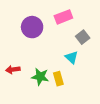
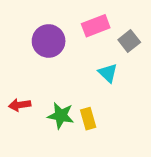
gray square: (83, 37) -> (129, 41), moved
cyan triangle: (72, 57) -> (108, 73), moved

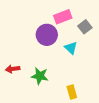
purple circle: (49, 41) -> (47, 35), moved
yellow rectangle: (88, 119) -> (72, 92), moved

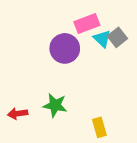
cyan triangle: (71, 48) -> (102, 39), moved
red arrow: (13, 69) -> (18, 114), moved

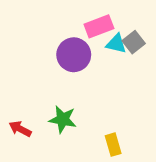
cyan triangle: (102, 39) -> (116, 44), turned -30
red arrow: (18, 114) -> (20, 129), turned 36

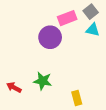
gray square: (134, 42) -> (91, 12), moved
cyan triangle: (116, 44) -> (93, 30), moved

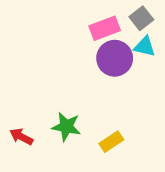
purple circle: (50, 37) -> (115, 58), moved
yellow rectangle: (77, 98) -> (111, 142), moved, turned 72

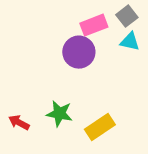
purple circle: (115, 58) -> (79, 52), moved
yellow rectangle: (111, 142) -> (100, 127), size x1.4

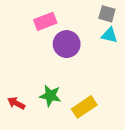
gray square: (127, 16) -> (107, 14), turned -36
pink rectangle: (94, 25) -> (45, 21), moved

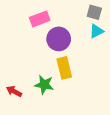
cyan triangle: (109, 35) -> (97, 31), turned -40
yellow rectangle: (84, 107) -> (64, 68), moved, turned -70

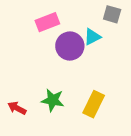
cyan triangle: (97, 31) -> (92, 37), moved
yellow rectangle: (64, 68) -> (94, 104), moved, turned 40

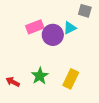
pink rectangle: (47, 22) -> (35, 27), moved
green star: (53, 100) -> (40, 76), turned 30

